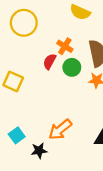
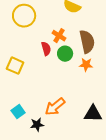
red semicircle: (50, 61) -> (46, 49), turned 136

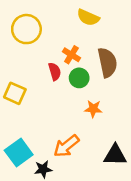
orange star: (86, 65) -> (93, 109), moved
cyan square: (18, 112) -> (19, 152), size x1.5

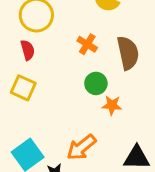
red semicircle: (55, 72) -> (28, 50), moved
green circle: (79, 78) -> (96, 83), moved

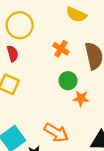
orange arrow: (81, 147) -> (56, 133), turned -110

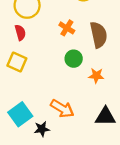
orange star: (81, 98) -> (96, 76), moved

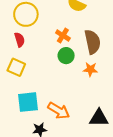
green circle: (74, 59) -> (66, 56), moved
orange star: (96, 76) -> (90, 69), moved
cyan square: (20, 114) -> (28, 102), moved, turned 30

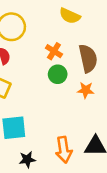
orange arrow: (59, 111) -> (64, 150), moved, turned 50

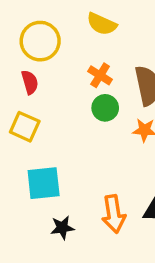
yellow semicircle: (70, 16) -> (102, 24), moved

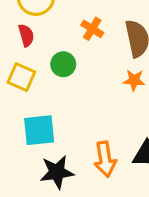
green circle: (105, 108) -> (63, 64), moved
black star: (62, 228) -> (57, 172), size x1.5

